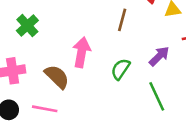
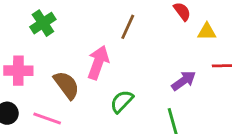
brown line: (122, 20) -> (128, 27), moved
green semicircle: (121, 69) -> (122, 101), moved

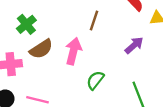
purple arrow: (184, 81) -> (134, 45), moved
brown semicircle: (67, 85) -> (41, 49), moved, turned 100

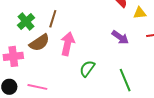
brown line: (94, 20) -> (53, 19), moved
purple arrow: (134, 45) -> (120, 37), turned 78

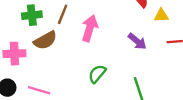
green cross: (26, 22) -> (32, 15), turned 30
pink arrow: (68, 44) -> (90, 28), moved

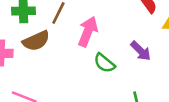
green semicircle: (97, 74) -> (104, 63), moved, turned -96

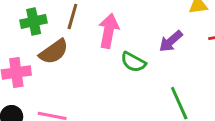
purple arrow: (141, 51) -> (171, 41), turned 105

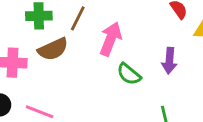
purple arrow: (171, 41) -> (169, 61), turned -55

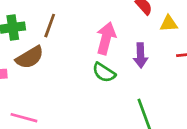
pink arrow: (111, 39) -> (106, 38), moved

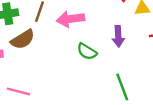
pink arrow: (106, 38) -> (70, 19), moved, turned -112

